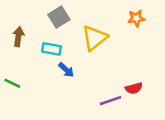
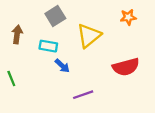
green line: (12, 83) -> (11, 78), turned 42
red semicircle: (134, 88) -> (126, 67), moved, size x1.6
purple line: (111, 101) -> (83, 95), moved

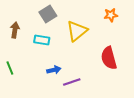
blue arrow: (62, 66) -> (54, 70), moved, turned -56
red semicircle: (126, 67) -> (109, 58), turned 90

